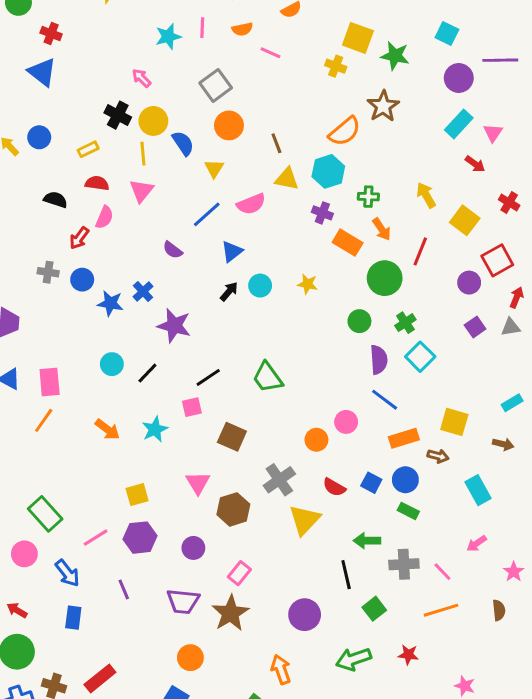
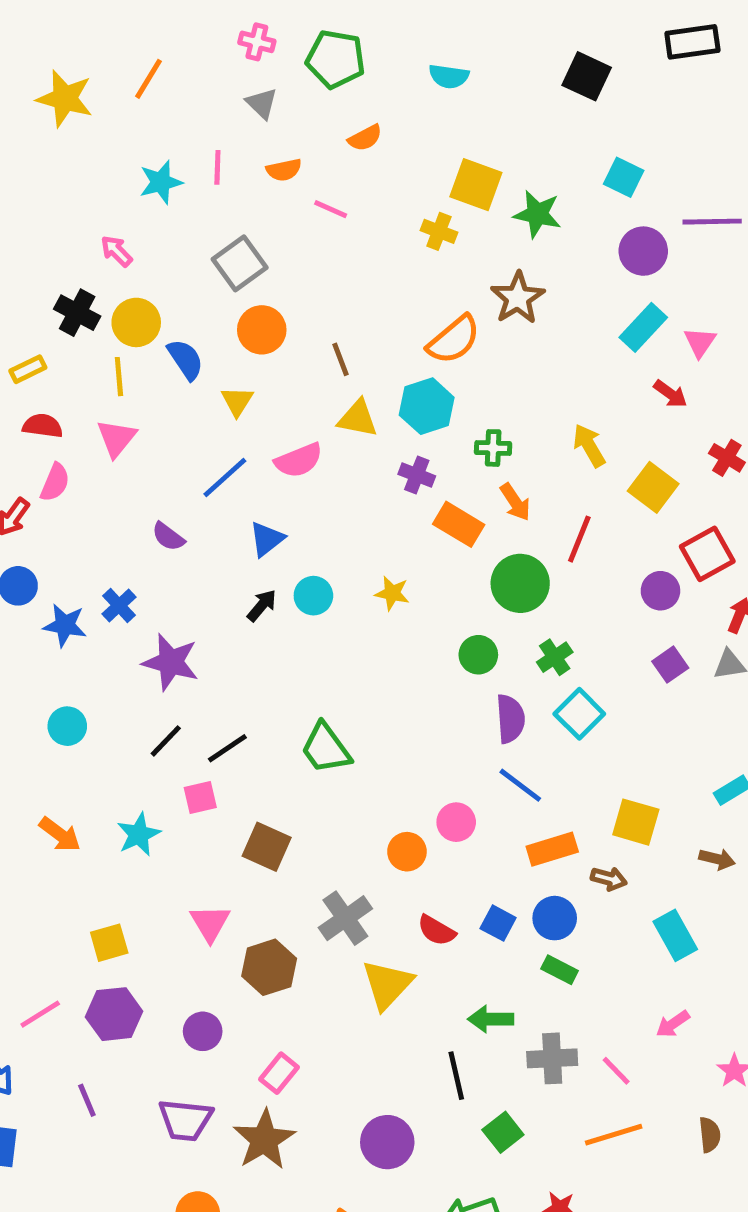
black line: (147, 373) -> (166, 741), moved

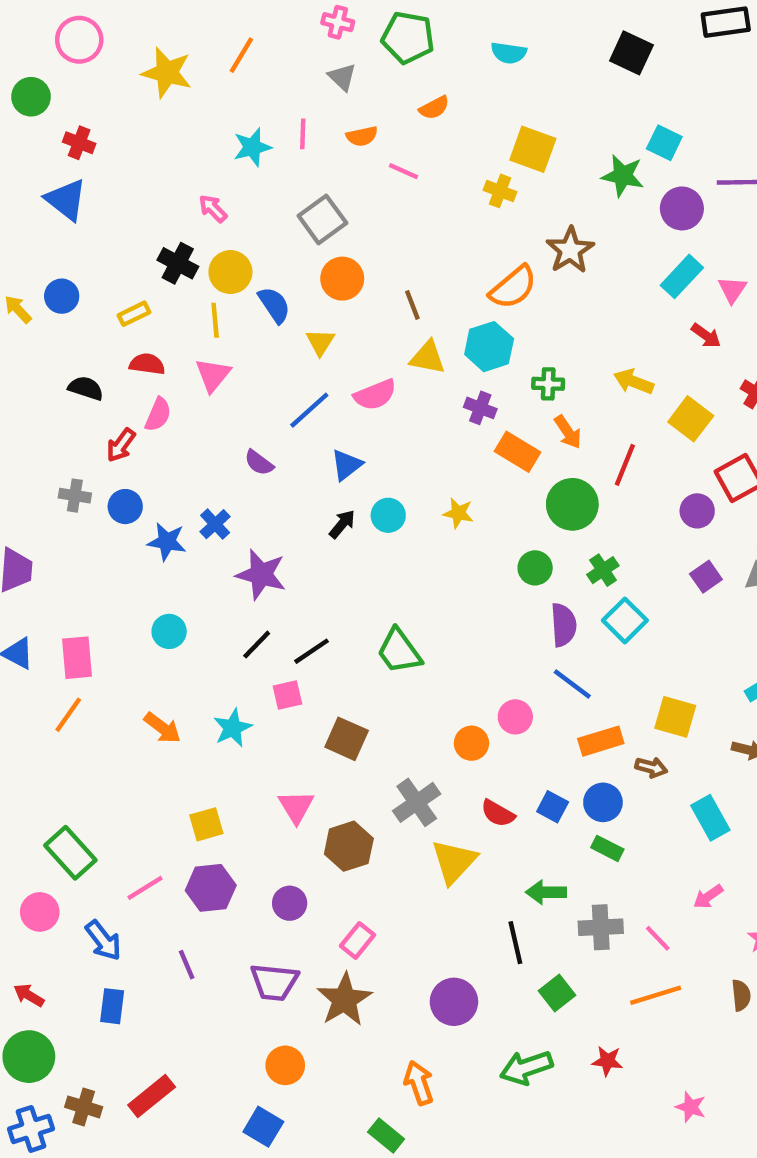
green star: (537, 214) -> (623, 176), moved
yellow arrow: (589, 446) -> (634, 382), turned -39

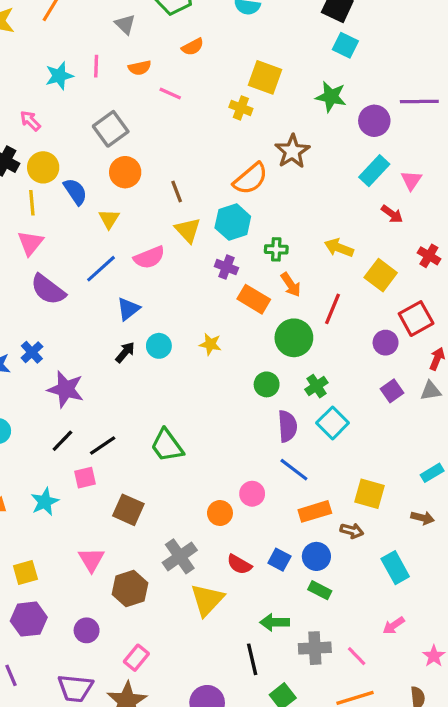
cyan square: (664, 143) -> (345, 45), moved
yellow triangle: (428, 358) -> (188, 230), turned 36
purple semicircle: (259, 463) -> (48, 290), moved, size x1.6

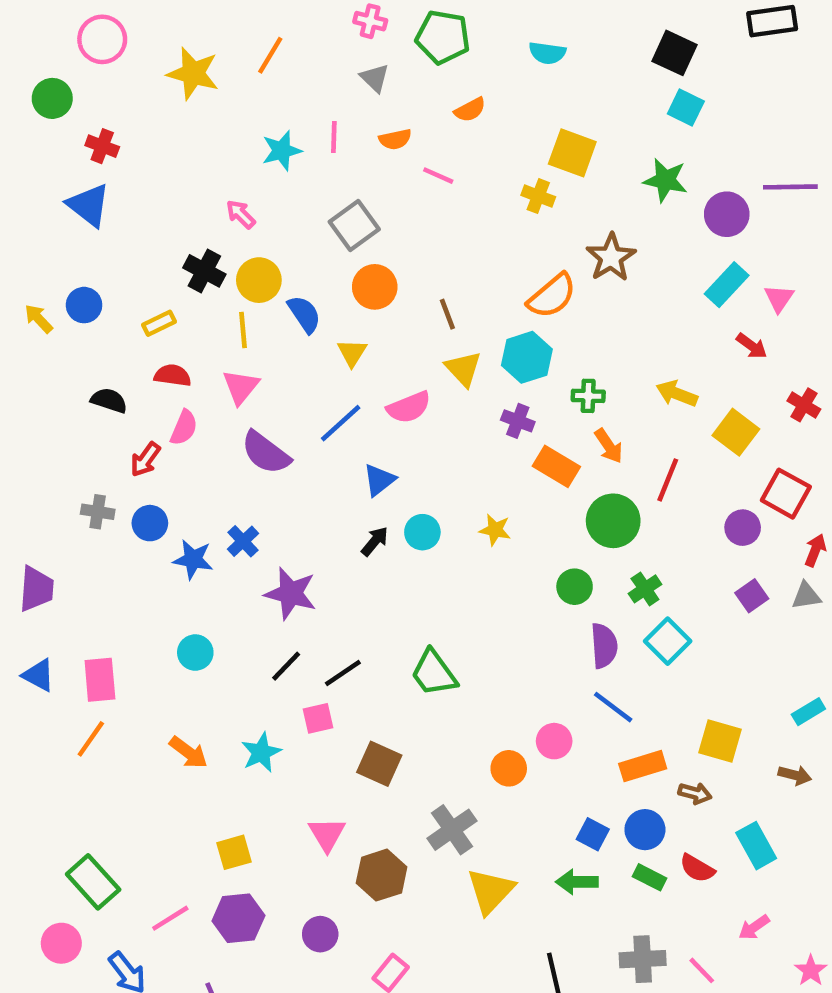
red square: (416, 319) -> (786, 494), turned -32
red semicircle: (239, 564) -> (697, 868), moved
green arrow: (275, 622) -> (577, 882), moved

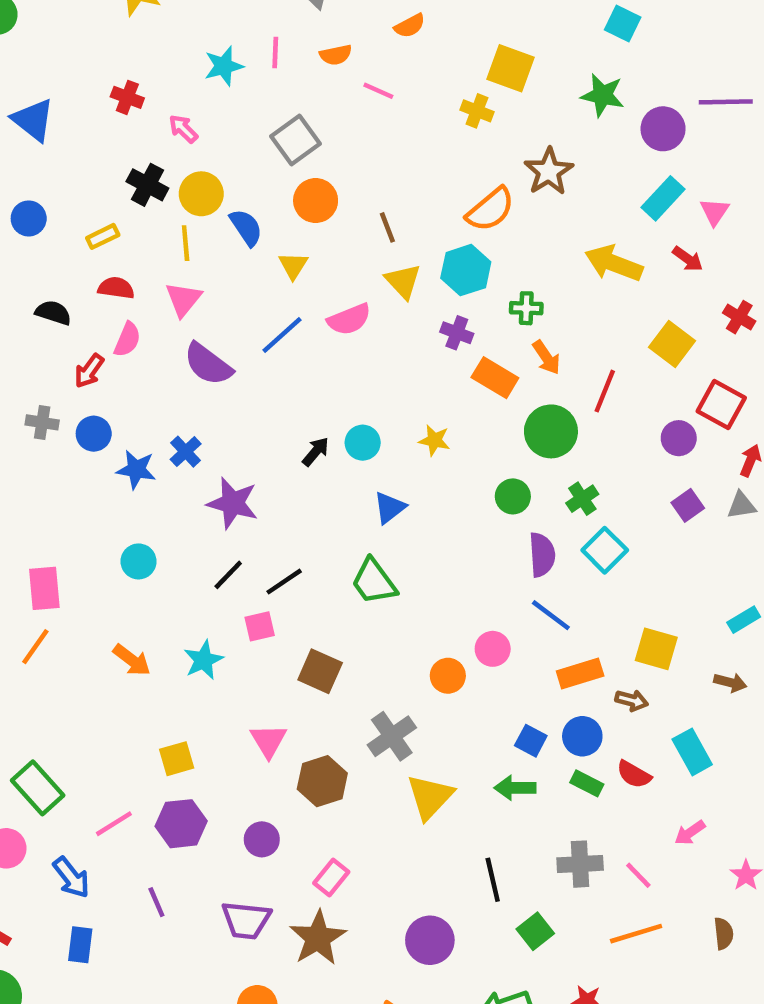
red cross: (102, 146) -> (127, 97), moved
yellow arrow: (677, 394) -> (614, 263), moved, size x1.4
blue triangle: (379, 480) -> (390, 508), moved

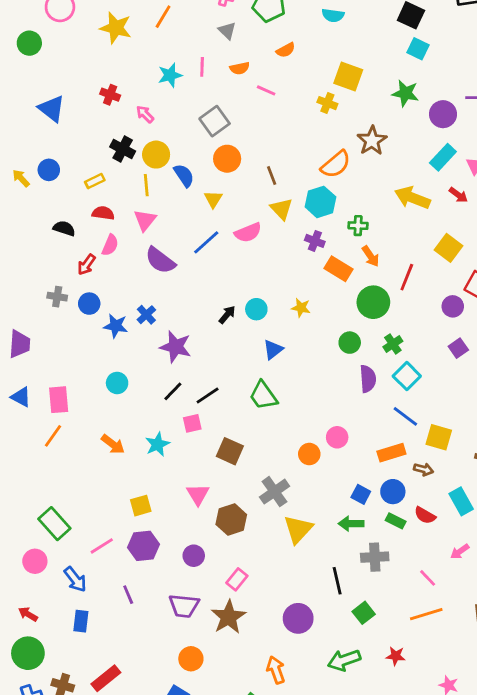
blue line: (551, 615) -> (405, 416), moved
gray cross: (580, 864) -> (375, 557), moved

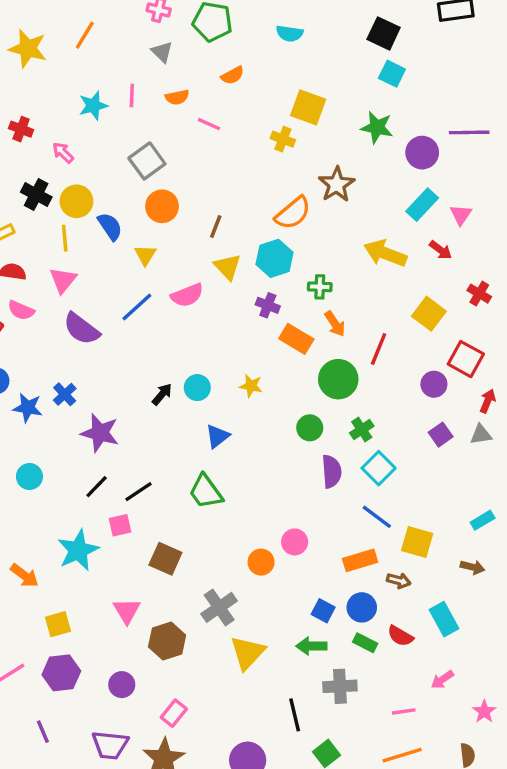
brown line: (272, 175) -> (216, 226), turned 42
pink semicircle: (110, 245) -> (21, 310), turned 90
orange arrow: (113, 444) -> (24, 576), moved
cyan star: (157, 444) -> (78, 550), size x1.4
pink line: (428, 578) -> (404, 711), turned -54

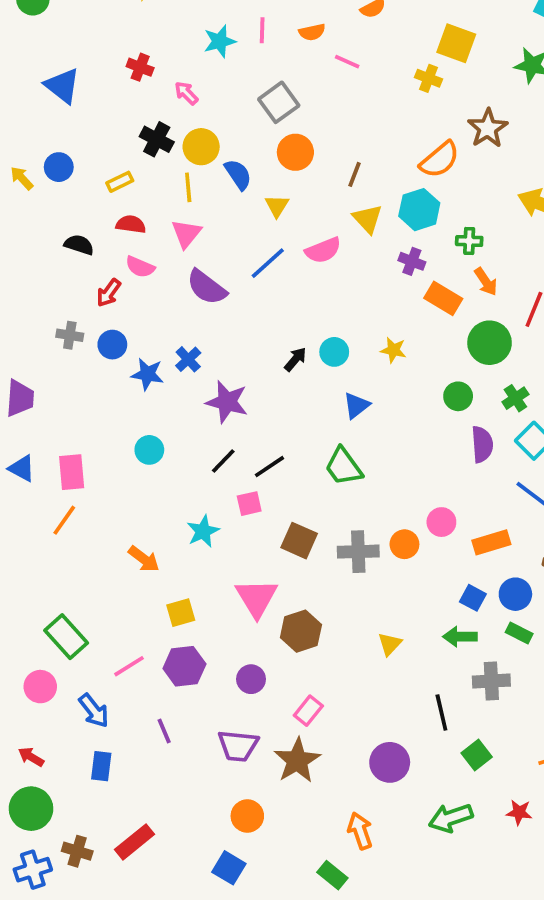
cyan star: (78, 550) -> (203, 531), size x0.7
orange rectangle: (360, 560) -> (491, 542), moved
gray cross: (219, 607) -> (358, 552), moved, turned 33
pink triangle: (127, 611) -> (257, 598), size x1.4
yellow triangle: (248, 653) -> (390, 644), size x0.6

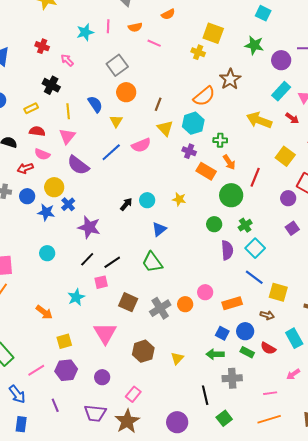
yellow circle: (201, 147) -> (54, 187), moved
red arrow: (109, 293) -> (25, 168), turned 35
gray cross: (358, 552) -> (160, 308), turned -30
brown hexagon: (301, 631) -> (143, 351), moved

